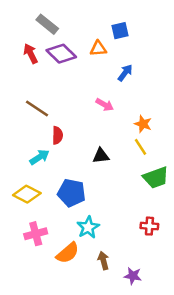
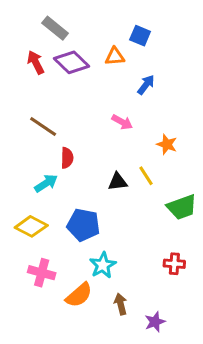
blue square: (120, 31) -> (140, 36), turned 36
yellow line: (140, 147) -> (146, 176), moved
pink cross: (36, 234) -> (42, 273), turned 30
purple star: (133, 276) -> (155, 322), turned -30

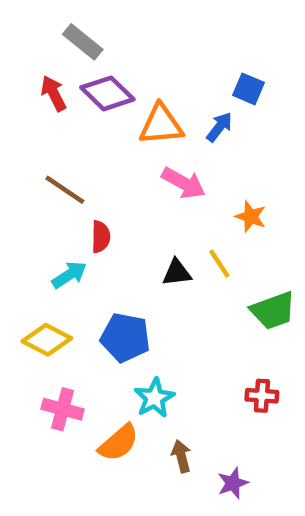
blue square: (140, 36) -> (248, 89), moved
orange triangle: (115, 56) -> (161, 125), moved, size x1.5
pink arrow: (122, 122) -> (184, 183), size x1.4

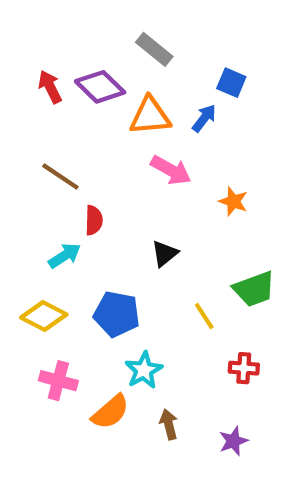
gray rectangle: (83, 42) -> (154, 49), moved
yellow line: (219, 264) -> (204, 316), moved
black triangle: (177, 273) -> (165, 254), turned -32
purple star: (233, 483) -> (233, 441), moved

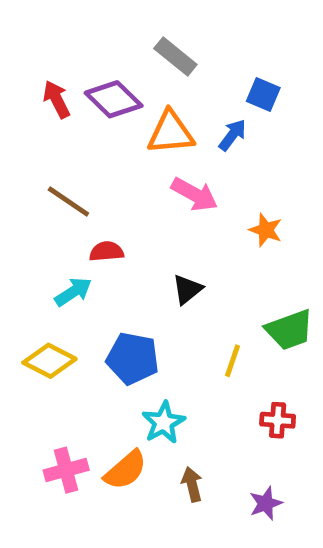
red semicircle: (94, 220) -> (106, 251), turned -96
yellow line: (204, 316) -> (232, 361), turned 52
pink cross: (58, 381) -> (66, 470), moved, turned -30

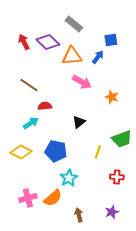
blue square: (263, 95) -> (111, 40), turned -32
brown arrow: (192, 484) -> (79, 215), moved

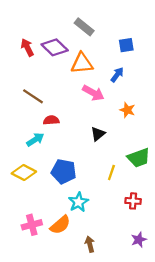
blue arrow: (98, 57) -> (117, 75), moved
black triangle: (79, 122) -> (98, 134), moved
purple star: (112, 212) -> (139, 240), moved

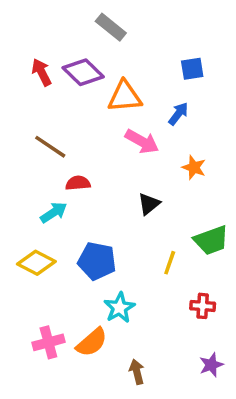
gray rectangle: (84, 27) -> (111, 27), moved

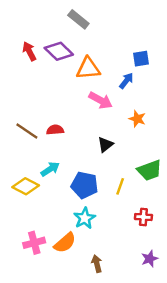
blue square: (192, 69) -> (141, 59), moved
brown line: (50, 147) -> (27, 131), moved
cyan arrow: (54, 212) -> (50, 169), moved
blue pentagon: (97, 261) -> (85, 185), moved

